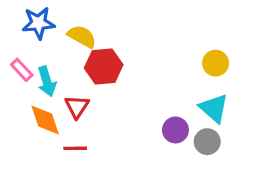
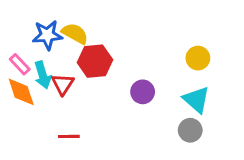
blue star: (38, 23) -> (47, 35), moved
red triangle: (77, 107) -> (63, 84), moved
orange diamond: (45, 120) -> (21, 92), moved
purple circle: (175, 130) -> (143, 92), moved

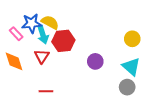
pink rectangle: (20, 64) -> (16, 34), moved
cyan arrow: (43, 75) -> (43, 35), moved

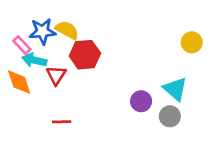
cyan arrow: (43, 35) -> (34, 60), moved, turned 120
yellow circle: (132, 39) -> (192, 42), moved
purple circle: (95, 61) -> (141, 101), moved

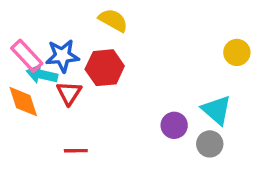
yellow semicircle: (67, 30) -> (113, 20), moved
blue star: (42, 31) -> (62, 56), moved
pink rectangle: (22, 45) -> (27, 56), size x1.4

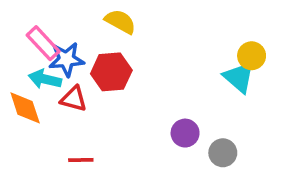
pink rectangle: (27, 56) -> (43, 43), moved
red triangle: (69, 93) -> (74, 99), turned -48
cyan triangle: (217, 110) -> (239, 77), moved

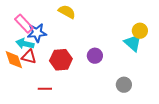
red hexagon: (111, 72) -> (61, 60), moved
red triangle: (74, 99) -> (29, 57), moved
purple circle: (185, 133) -> (95, 56), moved

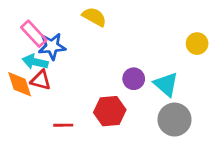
cyan triangle: (133, 43) -> (166, 84), moved
red hexagon: (61, 60) -> (110, 111), moved
gray circle: (124, 85) -> (175, 120), size x1.5

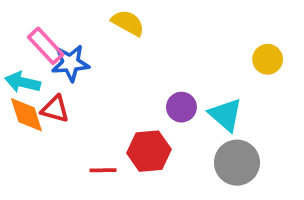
cyan arrow: (35, 62) -> (23, 82), moved
red line: (63, 125) -> (103, 170), moved

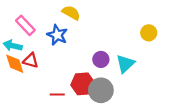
blue star: (70, 63) -> (57, 35), moved, turned 30
cyan triangle: (225, 115) -> (125, 64), turned 36
gray circle: (237, 163) -> (101, 90), moved

